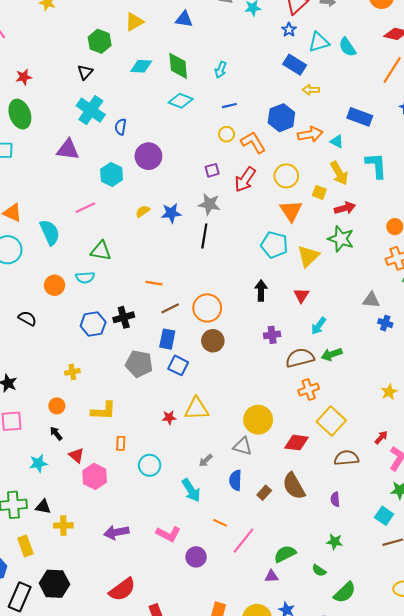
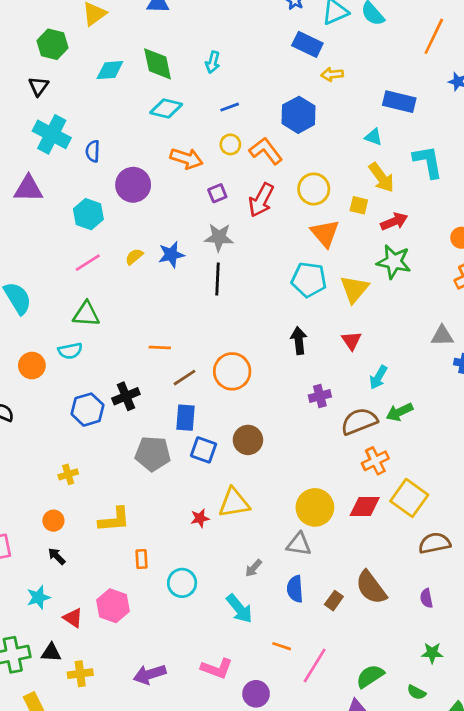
orange arrow: (310, 134) -> (186, 158), moved, turned 35
pink line: (85, 208) -> (88, 263), moved
brown circle: (213, 341) -> (248, 440), moved
red diamond: (296, 443) -> (365, 507), moved
red triangle: (76, 455) -> (73, 618), moved

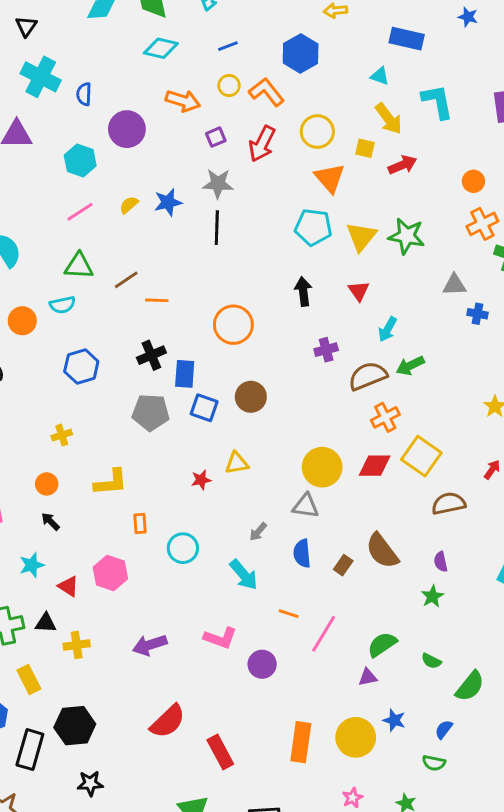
green star: (394, 262) -> (407, 236), moved
brown line: (184, 378) -> (126, 280), moved
black cross: (126, 396) -> (151, 355), moved
yellow triangle: (234, 503) -> (237, 463), size x0.7
green star: (432, 653) -> (432, 596), moved, turned -30

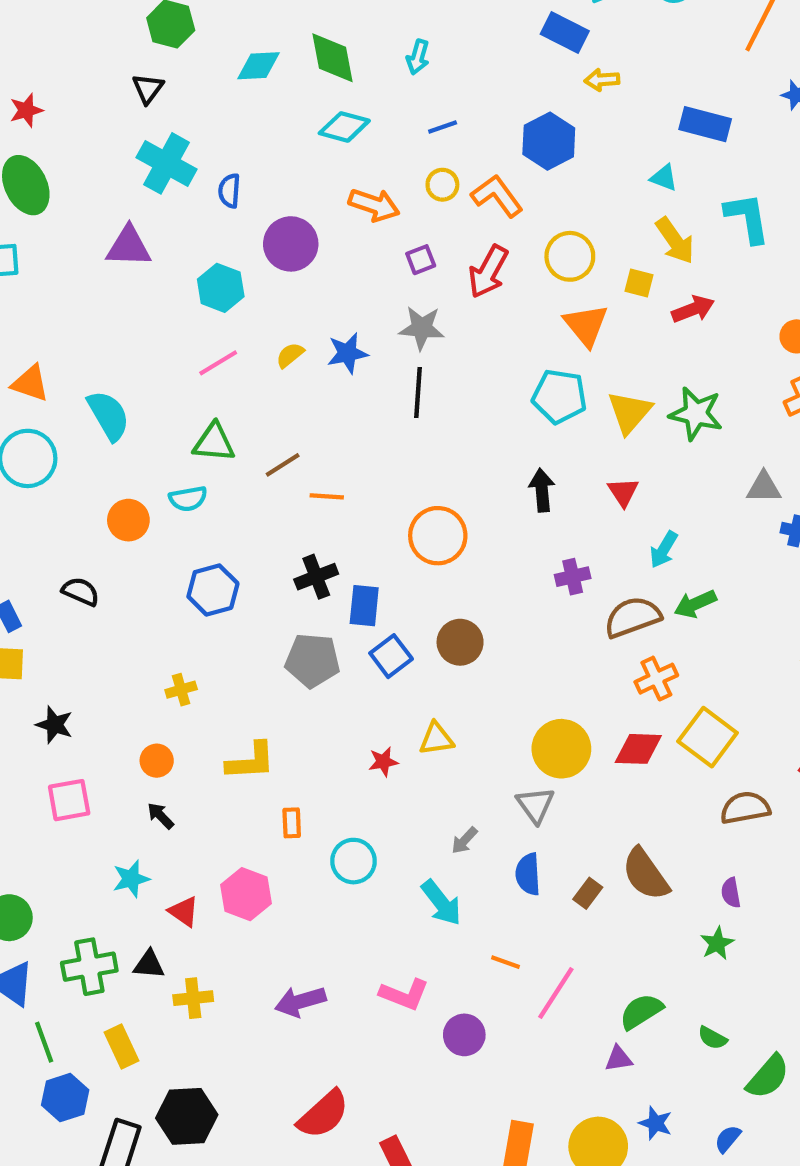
blue square: (204, 408) -> (391, 656), turned 32
gray triangle: (306, 506) -> (535, 805), turned 44

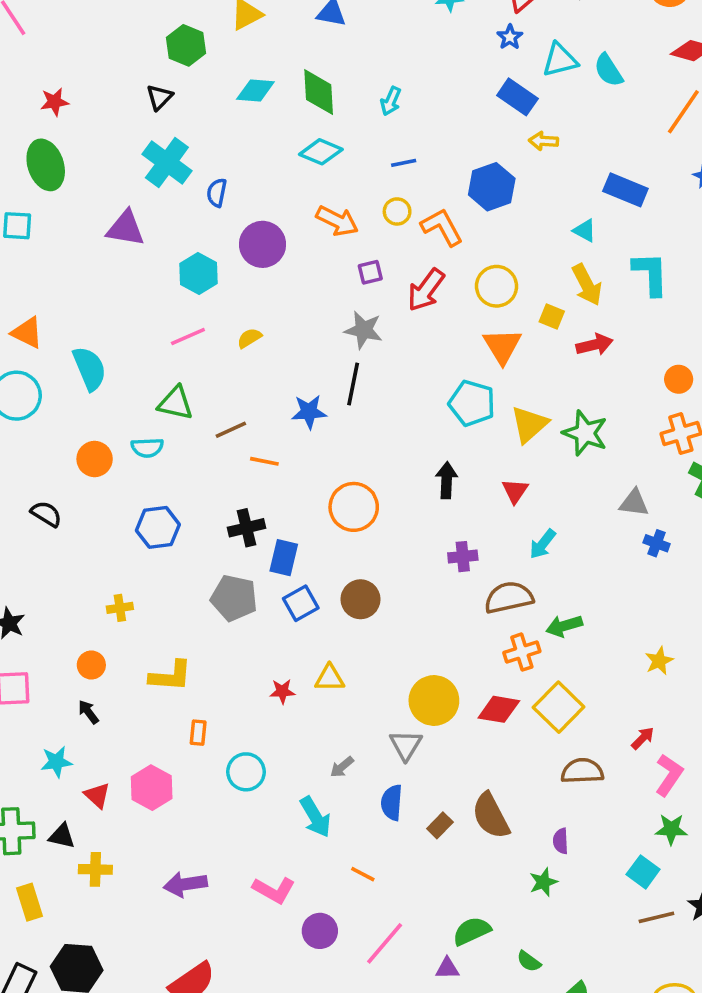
blue star: (347, 353) -> (309, 412), moved
green arrow: (695, 604) -> (564, 626), moved
pink line: (556, 993) -> (385, 943), moved

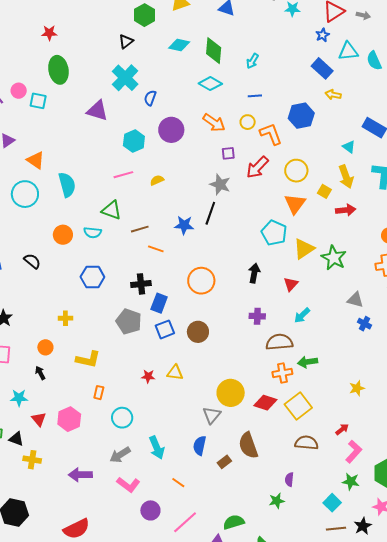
red star: (54, 102) -> (49, 33), moved
gray arrow: (342, 767) -> (120, 455), moved, size x1.5
brown semicircle: (491, 816) -> (248, 445), moved

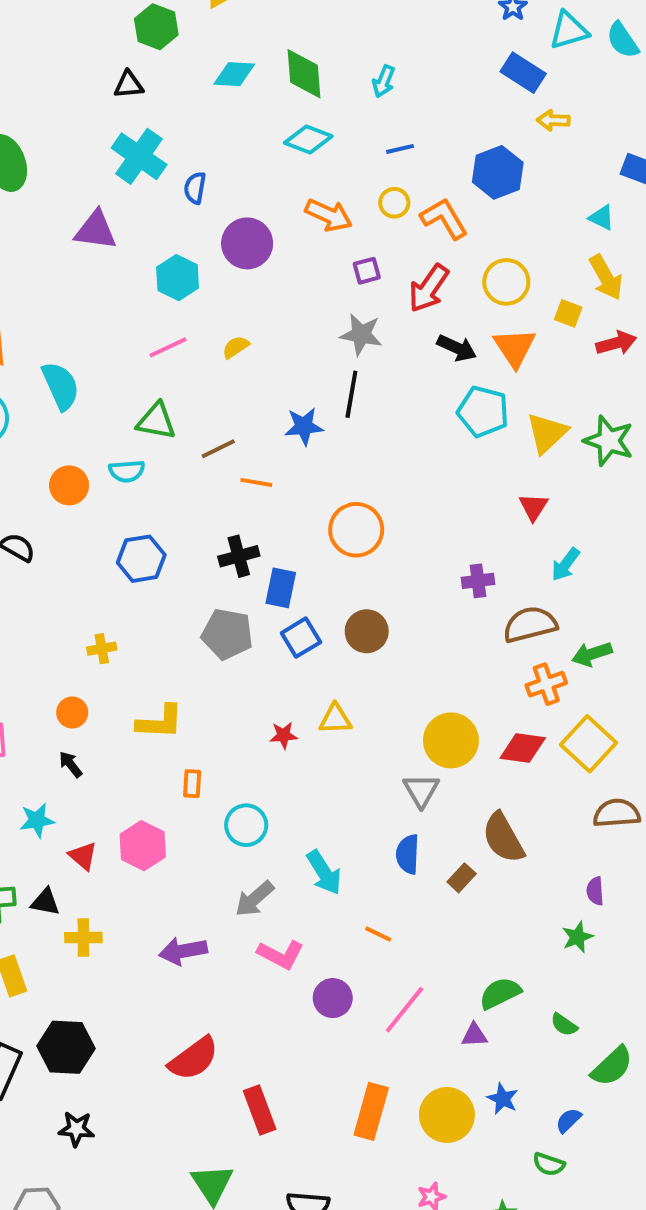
black triangle: (126, 41) -> (129, 85), turned 42
black arrow: (254, 273) -> (457, 348), moved, turned 114

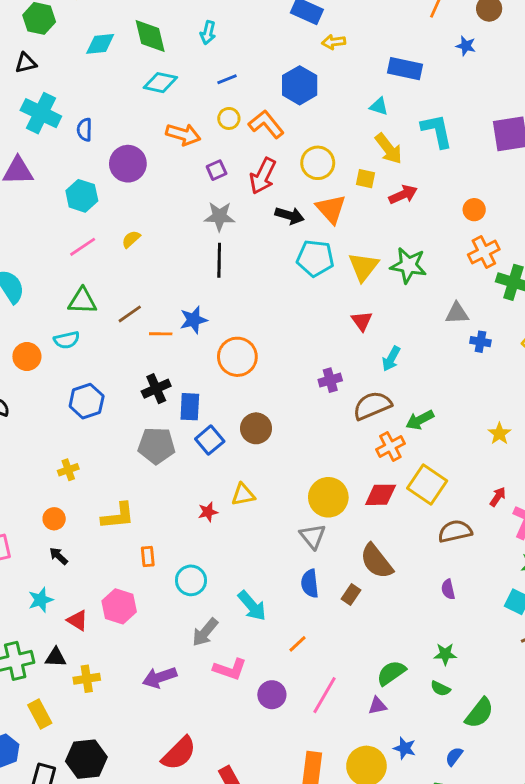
blue star: (304, 426) -> (194, 320), moved
orange line: (378, 934) -> (297, 644), turned -60
green star: (577, 937) -> (445, 654), moved, turned 30

